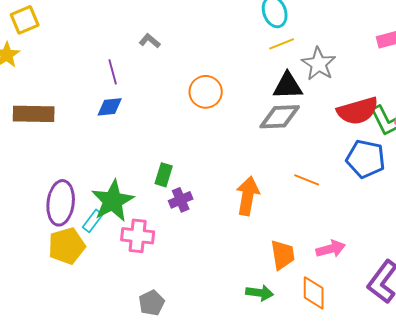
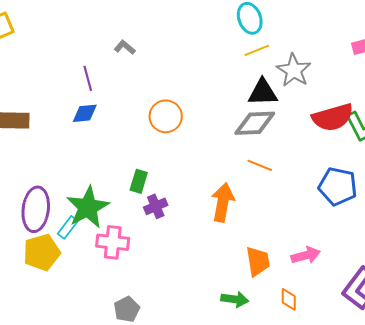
orange circle: (206, 92) -> (166, 116), moved
blue pentagon: (366, 159) -> (338, 186), moved
orange line: (307, 180) -> (260, 165), moved
orange diamond: (314, 293) -> (289, 299), size x0.7

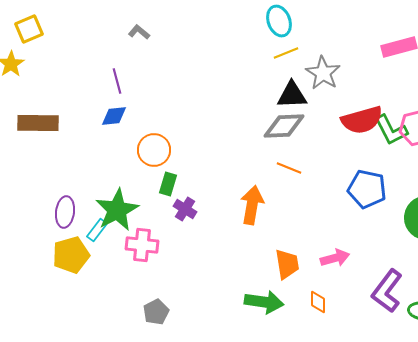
gray L-shape: (125, 47) -> (139, 32), moved
orange circle: (166, 116) -> (154, 150), moved
purple cross: (156, 206) -> (185, 209), turned -35
purple ellipse: (36, 209) -> (65, 212), size x0.7
green arrow: (235, 299) -> (264, 302), size x1.4

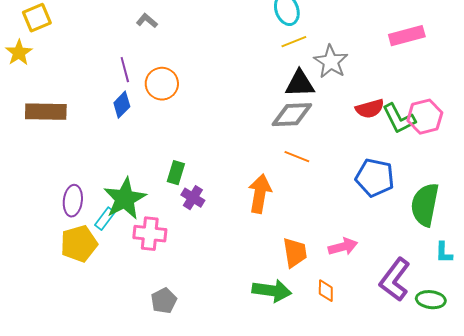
blue diamond: (114, 116) -> (122, 105), turned -40
red semicircle: (362, 120) -> (370, 109), size x0.7
orange circle: (154, 150) -> (162, 84), moved

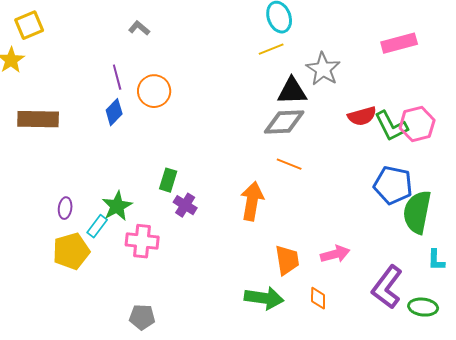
yellow line: (294, 42) -> (271, 49), moved
blue pentagon: (375, 178) -> (393, 185), moved
green star: (125, 199) -> (117, 206), size x0.7
purple ellipse: (73, 201) -> (65, 208), size x0.7
gray pentagon: (164, 301) -> (142, 317), moved, turned 30

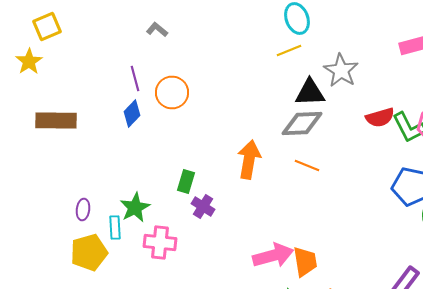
orange arrow: (252, 201) -> (249, 160), moved
cyan rectangle: (97, 226) -> (115, 228), turned -40
pink arrow: (335, 254) -> (273, 256), moved, size x1.4

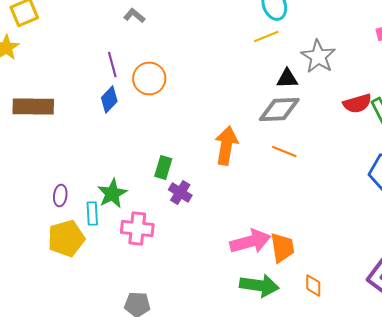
black triangle: (310, 92) -> (287, 78), size x0.7

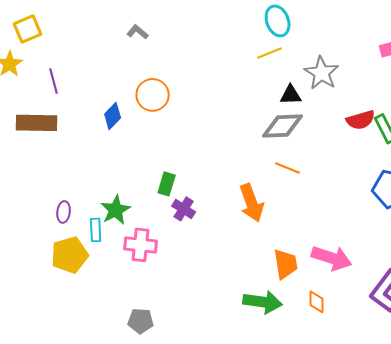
purple line: (112, 64) -> (54, 81), moved
orange arrow: (226, 146) -> (252, 203), moved, turned 150
pink arrow: (250, 242) -> (332, 258), moved, turned 33

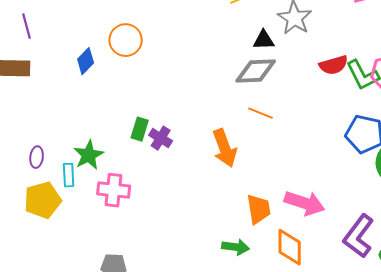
purple cross: (184, 209) -> (161, 138), moved
green arrow: (263, 302) -> (236, 247), size x0.7
orange diamond: (317, 302) -> (290, 247), size x1.6

